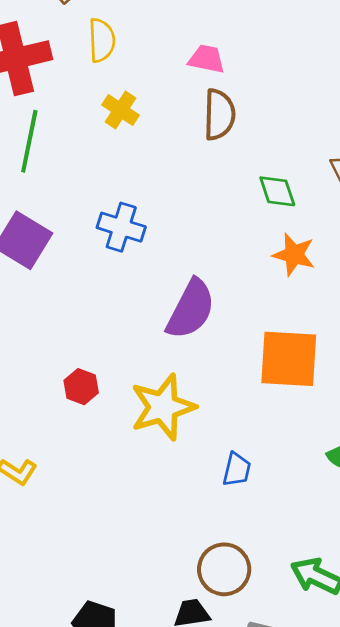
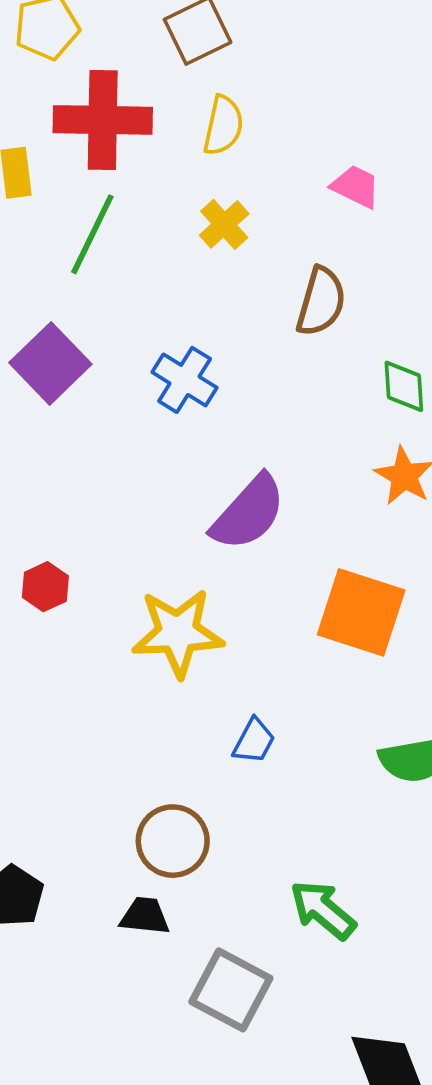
brown semicircle: (219, 115) -> (321, 302), moved
red hexagon: (81, 387) -> (45, 587), moved
brown circle: (224, 569) -> (173, 841), moved

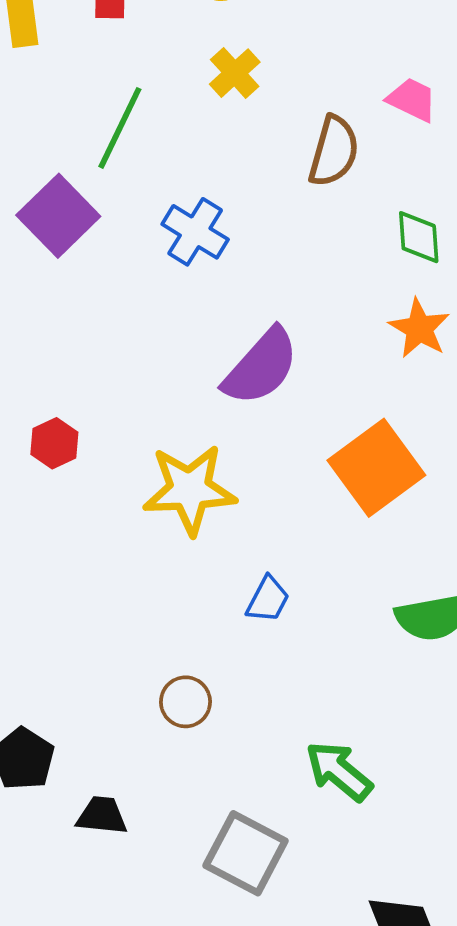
pink trapezoid: (356, 186) -> (412, 100), moved
green line: (92, 234) -> (120, 128), moved
orange square: (361, 612) -> (376, 468), turned 36
brown circle: (173, 841) -> (185, 702), size x0.7
black trapezoid: (145, 916) -> (102, 816), moved

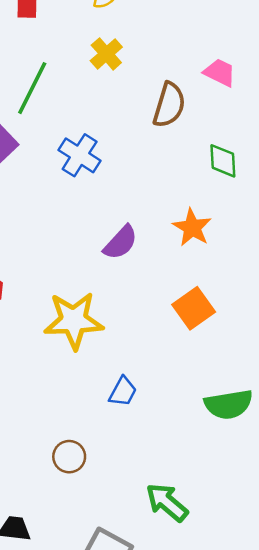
orange star: (419, 328) -> (192, 228), moved
purple semicircle: (261, 367) -> (121, 242), size x0.7
orange square: (376, 468) -> (194, 308), size x0.7

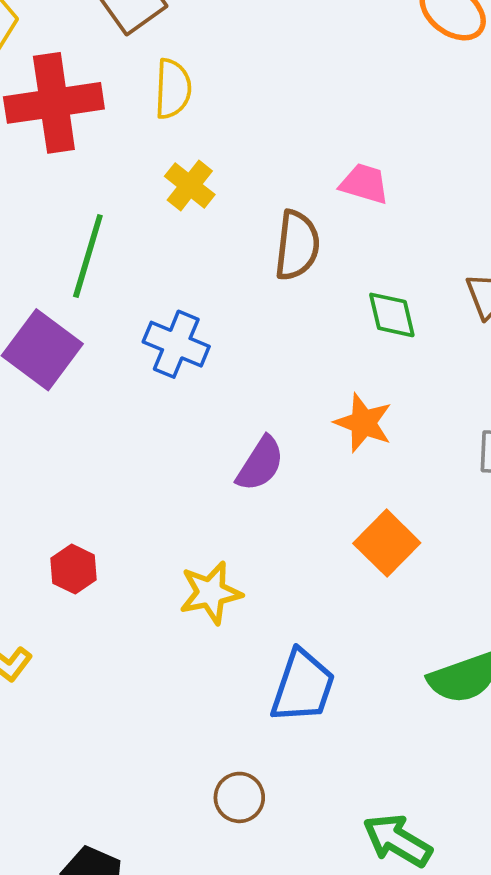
yellow star: (74, 321) -> (211, 593), size x0.7
blue trapezoid: (123, 392) -> (303, 686), size x1.6

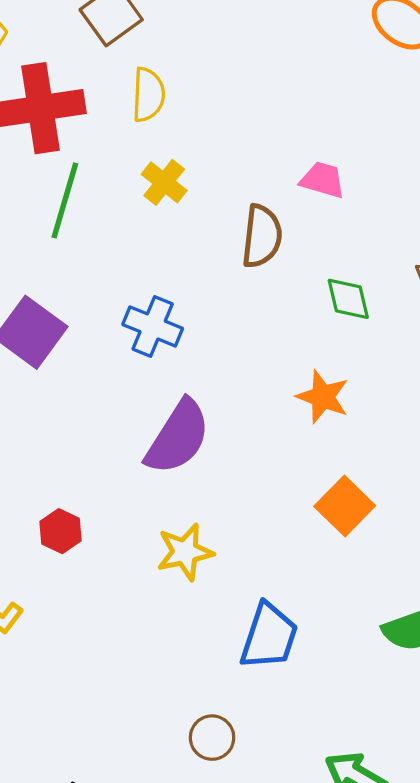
green line: (88, 256) -> (65, 200), moved
purple semicircle: (260, 464) -> (178, 437), moved, size x1.5

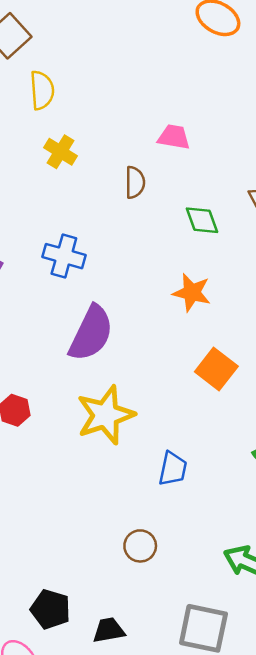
brown semicircle: (262, 236) -> (135, 182), size x0.7
yellow star: (185, 552) -> (106, 415), size x1.4
blue trapezoid: (269, 636) -> (173, 469), size x0.7

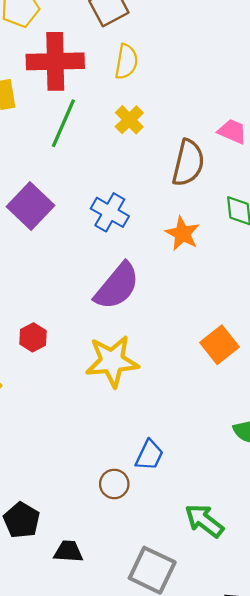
brown semicircle: (135, 182) -> (188, 163), size x1.6
orange star: (192, 293) -> (183, 233), moved
blue trapezoid: (173, 469) -> (149, 455), moved

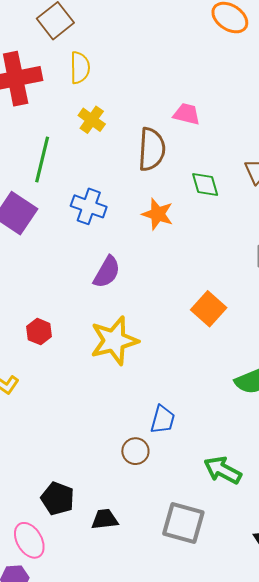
green line: (63, 123) -> (42, 159), moved
purple semicircle: (117, 286) -> (107, 272), size x0.7

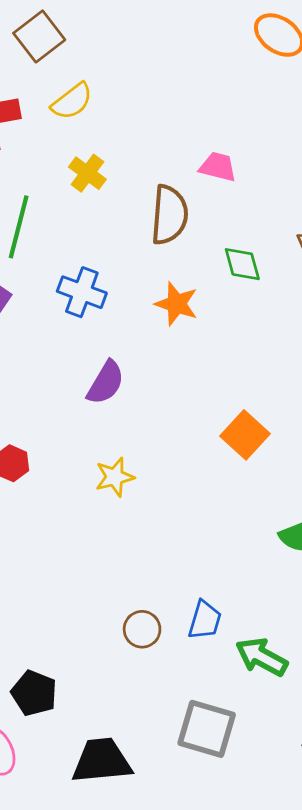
yellow semicircle: (80, 68) -> (72, 101), turned 52
yellow star: (114, 341) -> (115, 477), size x0.6
blue trapezoid: (163, 419) -> (205, 620), moved
black trapezoid: (105, 519) -> (102, 761), moved, size x1.6

